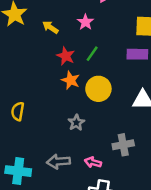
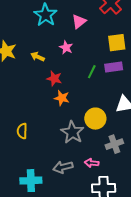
green line: (92, 54) -> (92, 72), moved
yellow circle: (98, 89) -> (95, 119), moved
gray star: (76, 123) -> (72, 132), size x1.6

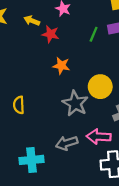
red star: (54, 78) -> (50, 34), moved
pink arrow: (92, 163) -> (99, 137), size x1.5

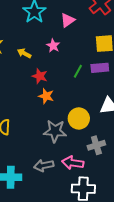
red star: (50, 34) -> (40, 76), moved
gray star: (75, 103) -> (55, 131), turned -30

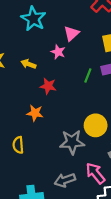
pink triangle: (68, 20) -> (72, 33), moved
orange star: (46, 96) -> (35, 113), moved
pink arrow: (73, 163) -> (95, 173), turned 50

